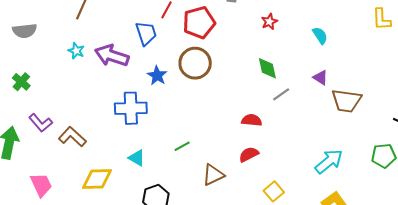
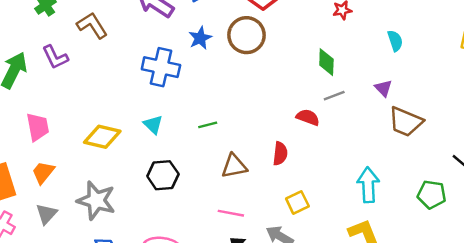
red semicircle: (252, 120) -> (308, 117), moved
brown L-shape: (72, 137) -> (92, 25), moved
red semicircle: (249, 154) -> (280, 154), turned 108
cyan arrow: (329, 161) -> (368, 185), turned -68

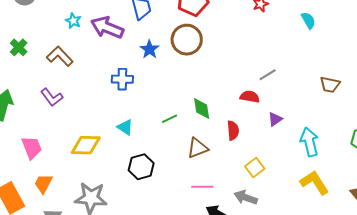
purple L-shape: (55, 57) -> (52, 97), moved
green diamond: (326, 62) -> (202, 108), moved
blue cross: (161, 67) -> (122, 79), size x0.7
purple triangle: (383, 88) -> (275, 119), moved, turned 49
brown trapezoid: (406, 122) -> (330, 85), size x0.7

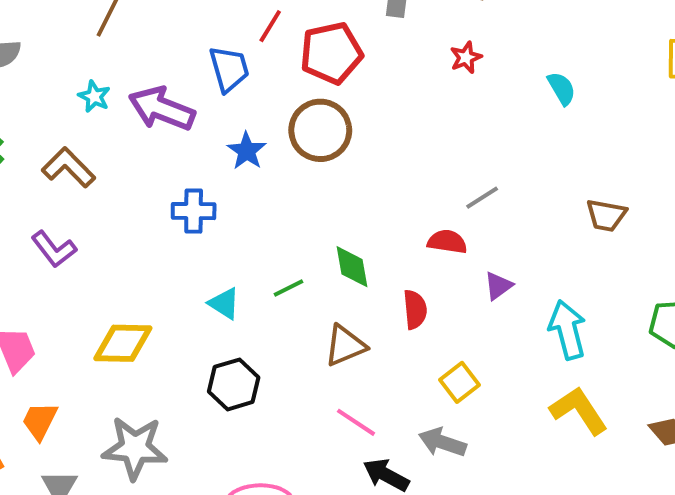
cyan triangle: (125, 127) -> (224, 304), moved
pink line: (202, 187) -> (356, 422), turned 35

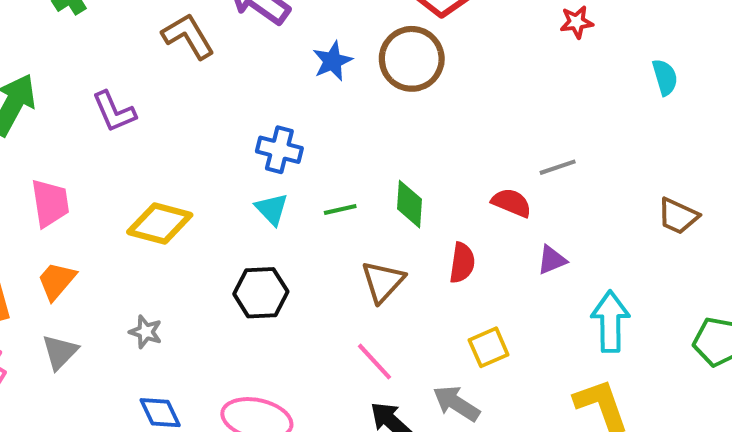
brown L-shape: (68, 167) -> (188, 36), moved
blue cross: (194, 211) -> (279, 150), moved
brown triangle: (345, 346) -> (383, 282), turned -39
gray star: (135, 448) -> (146, 332), size x0.5

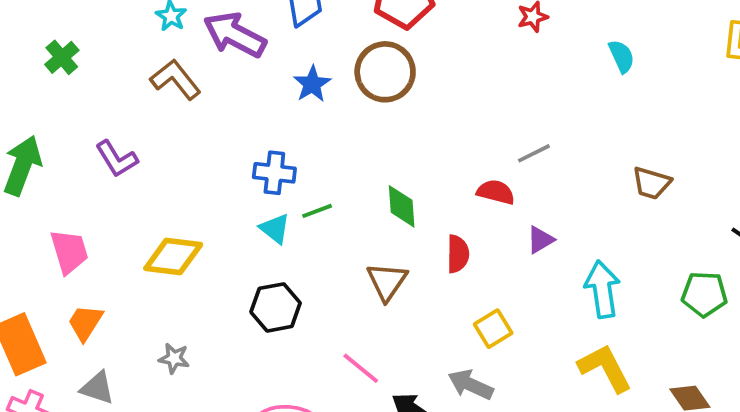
green line: (340, 210) -> (317, 211), moved
gray triangle: (60, 352) -> (97, 388), turned -48
pink line: (374, 362) -> (361, 368), moved

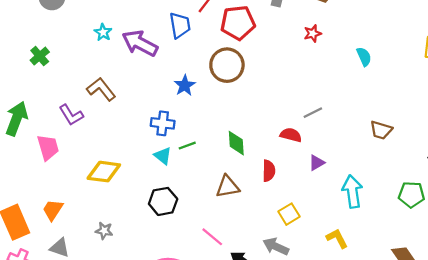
brown L-shape: (176, 79) -> (101, 89), moved
blue star: (312, 84) -> (185, 85), moved
pink trapezoid: (69, 252) -> (48, 147), moved
brown triangle: (387, 281) -> (228, 187), turned 45
yellow L-shape: (605, 368) -> (337, 238), moved, size x0.7

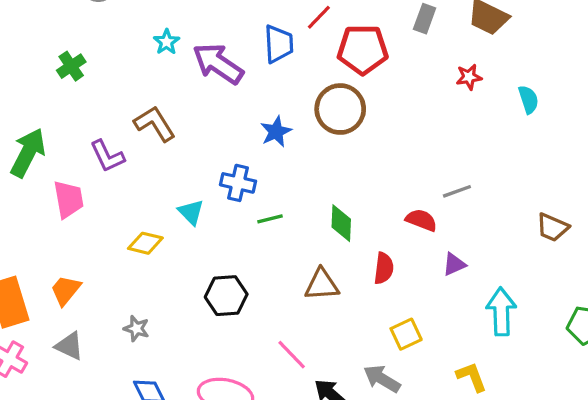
cyan semicircle: (364, 57) -> (528, 99), moved
cyan triangle: (163, 156) -> (191, 212), moved
yellow diamond: (104, 172) -> (145, 243), size x0.7

